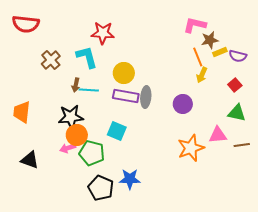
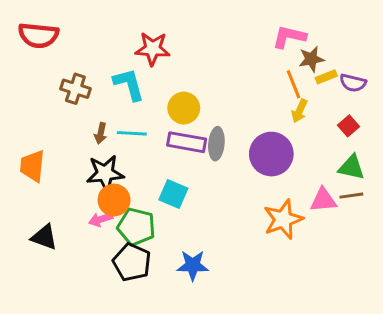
brown cross: (51, 60) -> (75, 89), turned -30
brown arrow: (76, 85) -> (101, 133), moved
purple circle: (183, 104) -> (271, 154), size x1.5
brown line: (242, 145) -> (351, 196), moved
black pentagon: (101, 188) -> (132, 262), moved

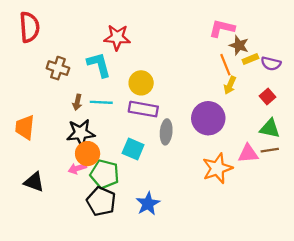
red semicircle: (38, 35) -> (29, 27), turned -100
brown star: (311, 59) -> (239, 45), turned 30
gray ellipse: (216, 144) -> (166, 132), moved
blue star: (193, 265) -> (148, 204), turned -30

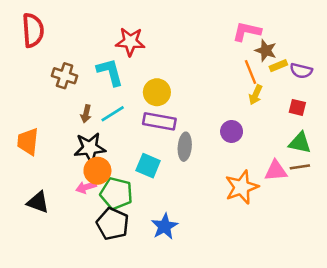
red square: (267, 97) -> (297, 107), turned -35
cyan line: (101, 102) -> (113, 114), turned -35
purple circle: (208, 118) -> (232, 131), size x0.6

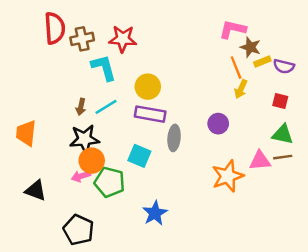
red semicircle: (33, 30) -> (55, 28), moved
brown cross: (65, 76) -> (82, 39), moved, turned -30
black pentagon: (113, 224) -> (79, 230), moved

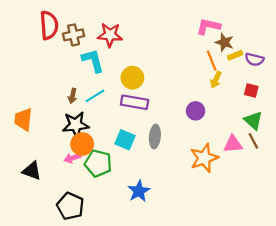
green triangle: (283, 134) -> (253, 120), turned 30
gray ellipse: (174, 138) -> (155, 137), moved
brown line: (283, 157) -> (253, 141), turned 70

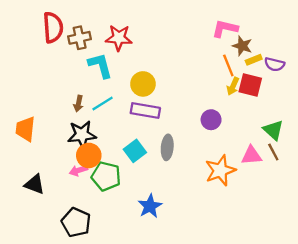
red square: (251, 91) -> (250, 85), moved, size x1.5
cyan square: (125, 140) -> (135, 151), turned 30

